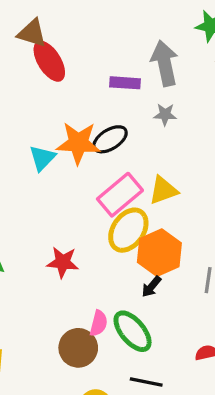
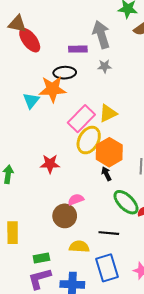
black ellipse: (110, 139) -> (65, 73), moved, turned 35
black arrow: (151, 287) -> (106, 174), turned 120
pink semicircle: (99, 323) -> (76, 199), turned -119
green ellipse: (133, 331) -> (126, 202), moved

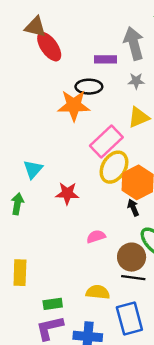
cyan triangle: (31, 101) -> (33, 169), moved
yellow triangle: (108, 113) -> (139, 117), moved
brown circle: (65, 216) -> (132, 257), moved

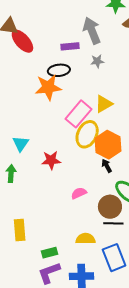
yellow triangle: (139, 117) -> (104, 104), moved

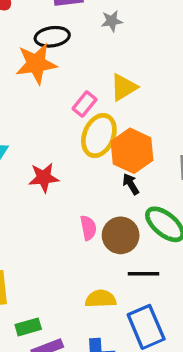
pink rectangle: (78, 114) -> (85, 104), size x0.6
pink semicircle: (79, 193) -> (88, 228), turned 105
brown circle: (110, 207) -> (121, 235), moved
green rectangle: (49, 253) -> (28, 327), moved

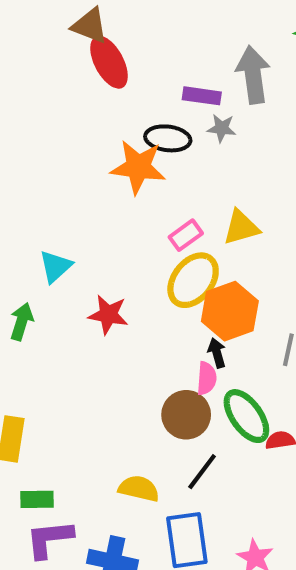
gray star: (112, 21) -> (222, 128), moved
pink semicircle: (88, 228) -> (207, 378), moved
black line: (144, 274) -> (202, 472), turned -68

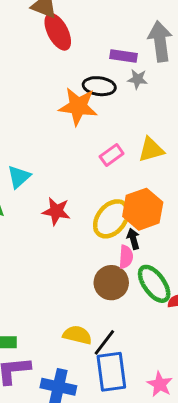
yellow ellipse: (193, 280) -> (111, 219), moved
black line: (202, 472) -> (104, 342), moved

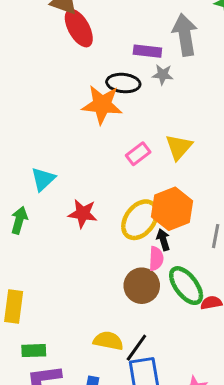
yellow triangle: (151, 150) -> (179, 147), turned -32

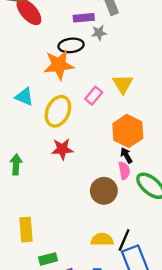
cyan triangle: (43, 179) -> (24, 97), moved, turned -42
yellow ellipse: (140, 220) -> (58, 111), moved
brown circle: (142, 286) -> (104, 191), moved

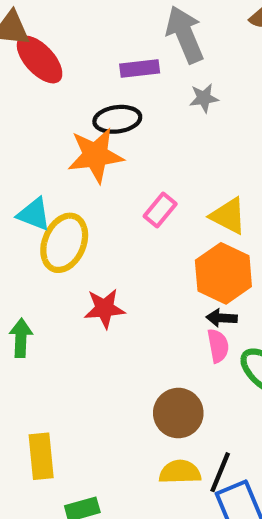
gray star: (99, 33) -> (204, 98), moved
yellow triangle: (123, 84) -> (228, 216), moved, turned -30
yellow ellipse: (58, 111) -> (64, 243), moved
black arrow: (126, 155) -> (222, 318), turned -56
brown circle: (104, 191) -> (178, 413), moved

